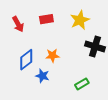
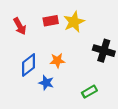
yellow star: (80, 20) -> (74, 22), moved

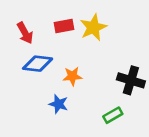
black cross: (104, 51) -> (131, 80), moved
blue diamond: (29, 65) -> (38, 64), moved, turned 45

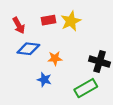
green rectangle: (113, 115) -> (86, 88), size x1.5

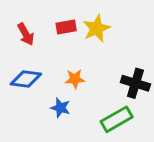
blue diamond: (28, 49) -> (26, 79), moved

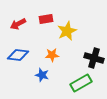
yellow star: (96, 28) -> (67, 31), moved
red arrow: (26, 34) -> (18, 24), turned 91

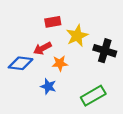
red arrow: (18, 24) -> (42, 48), moved
black cross: (94, 58) -> (105, 51), moved

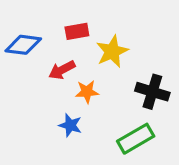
black cross: (105, 51) -> (152, 92), moved
blue diamond: (21, 63) -> (23, 45), moved

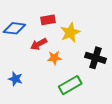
blue star: (70, 125) -> (15, 79), moved
green rectangle: (136, 139) -> (70, 85), moved

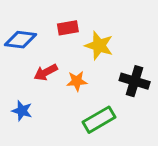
yellow star: (70, 33) -> (99, 46), turned -30
red arrow: (39, 44) -> (46, 72), moved

